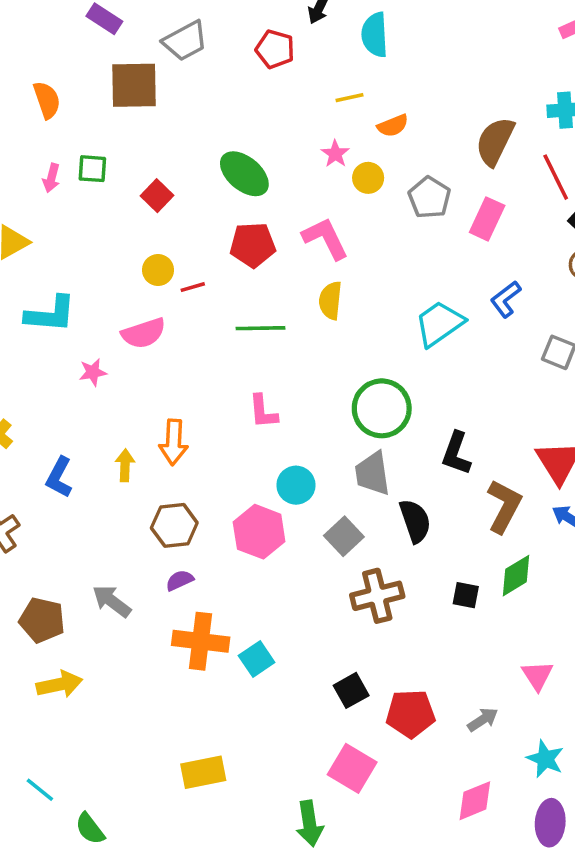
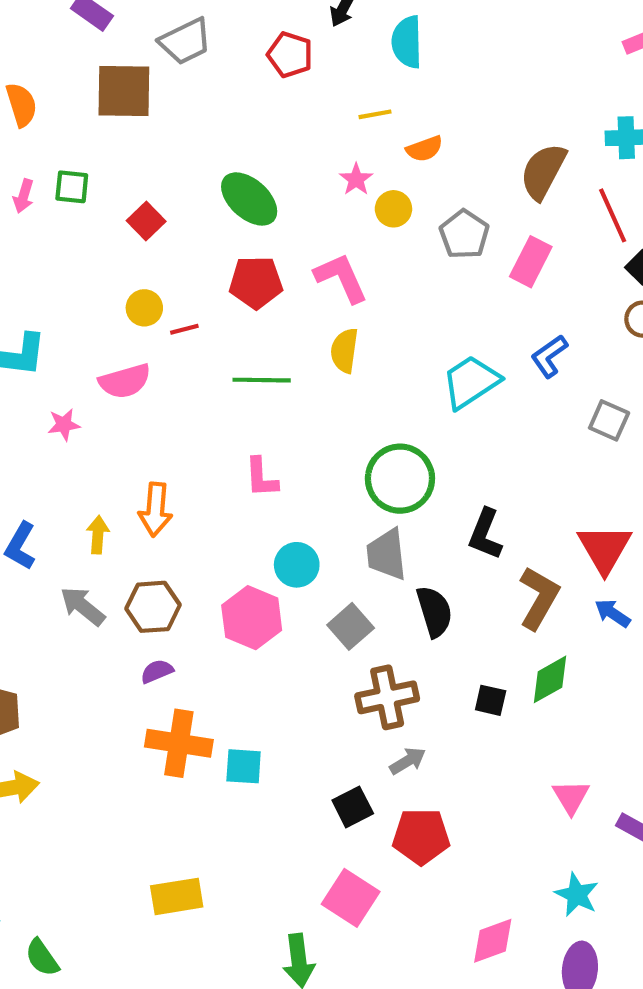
gray arrow: (112, 601) -> (83, 606), moved
cyan square: (257, 659) -> (244, 766), turned 36
gray arrow: (483, 720) -> (408, 761), moved

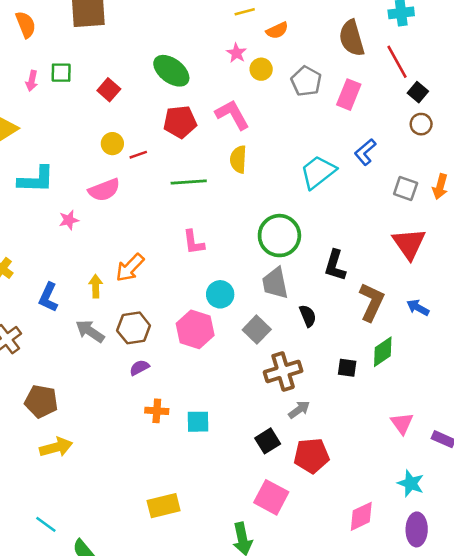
brown semicircle: (543, 171) -> (352, 38), turned -39
orange arrow: (155, 510) -> (130, 268), turned 44
red triangle: (604, 548) -> (409, 244), moved
black semicircle: (434, 611) -> (308, 316), size x0.7
orange cross: (179, 743) -> (157, 411), size x0.6

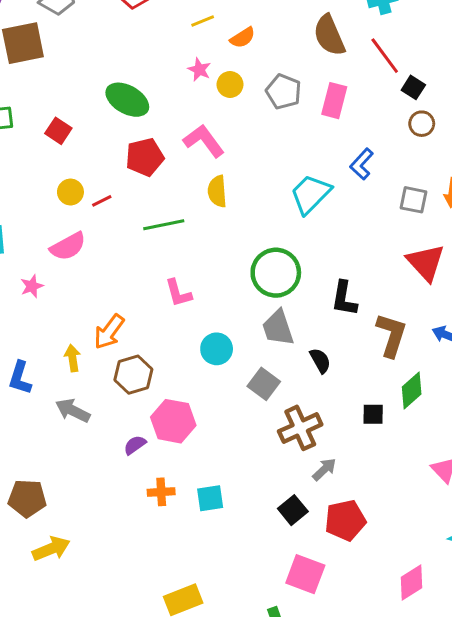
brown hexagon: (134, 328) -> (133, 375), moved
pink hexagon: (195, 329) -> (173, 421), moved

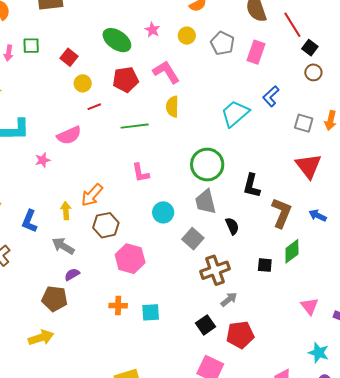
pink star: (199, 70) -> (152, 30), moved
yellow circle: (70, 192) -> (83, 83), moved
purple semicircle: (135, 445) -> (72, 274), moved
brown pentagon: (27, 498) -> (55, 299), moved

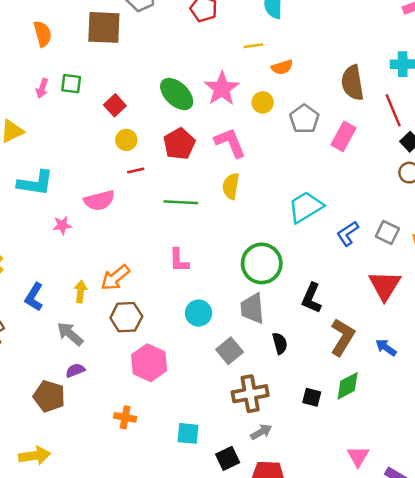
pink star: (152, 30) -> (222, 89), size x1.8
red pentagon: (126, 80) -> (179, 144), turned -30
blue L-shape: (271, 96) -> (348, 233), moved
cyan square: (151, 312) -> (188, 433), moved
yellow arrow: (41, 338) -> (35, 456), moved

